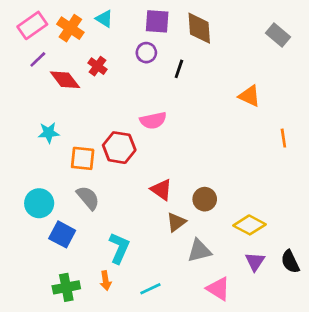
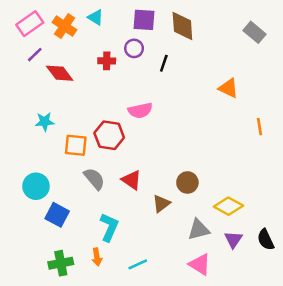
red cross: (97, 66) -> (107, 61), moved, turned -35
red triangle: (161, 190) -> (132, 180), moved
gray semicircle: (88, 198) -> (94, 179), moved
gray triangle: (199, 251) -> (199, 230), moved

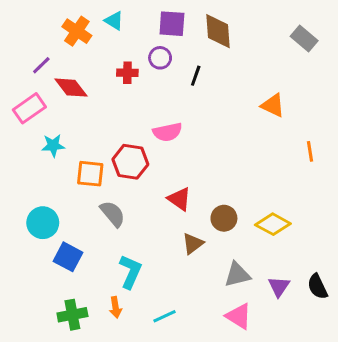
pink rectangle: (30, 24) -> (29, 108), moved
red triangle: (132, 180) -> (179, 199), moved
yellow diamond: (228, 206) -> (273, 224), moved

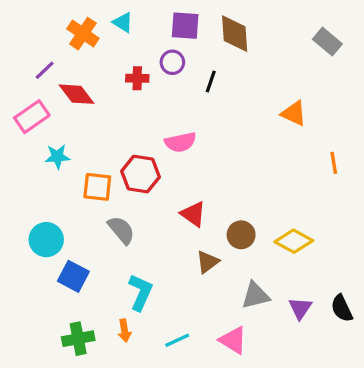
pink triangle: (239, 316) -> (233, 340), moved

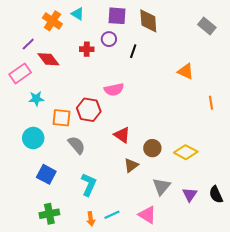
cyan circle: (46, 240) -> (33, 138), moved
gray triangle: (255, 295) -> (161, 186), turned -36
orange arrow: (124, 331) -> (91, 219), moved

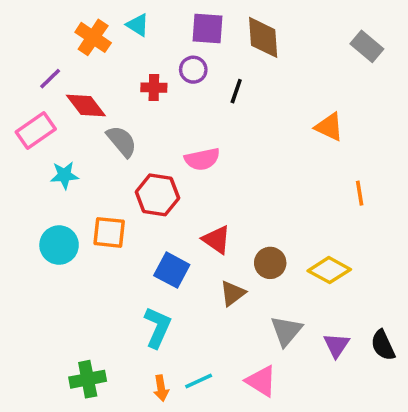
orange line: (211, 103) -> (360, 193), moved
orange square: (61, 118) -> (109, 232), moved
gray semicircle: (77, 145) -> (122, 141), moved
blue square: (46, 174) -> (172, 270), moved

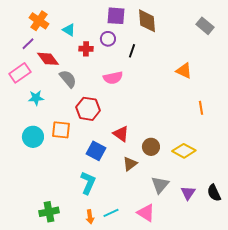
cyan triangle: (138, 25) -> (69, 30), moved
orange cross: (93, 37) -> (39, 21), moved
pink semicircle: (202, 159) -> (113, 78), moved

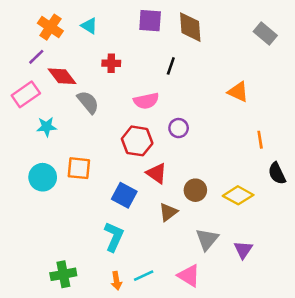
cyan triangle: (69, 30) -> (89, 26), moved
purple circle: (108, 39) -> (179, 128), moved
red hexagon: (88, 109) -> (137, 141), moved
black semicircle: (214, 193) -> (277, 173), moved

